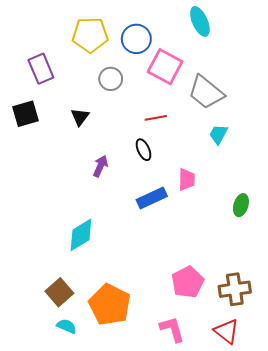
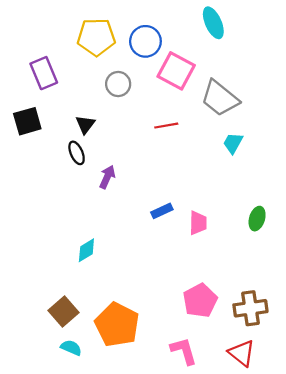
black ellipse: (143, 150) -> (77, 153), moved
pink trapezoid: (187, 179) -> (198, 223), moved
blue rectangle: (152, 198) -> (162, 211), size x0.7
cyan diamond: (81, 235) -> (86, 250), size x0.7

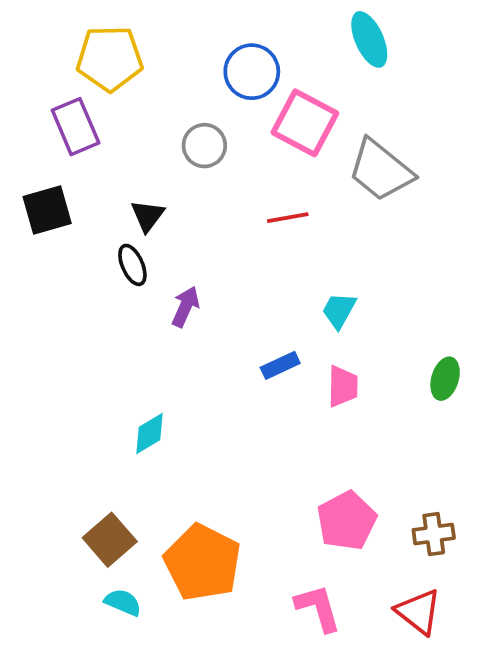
yellow pentagon: (96, 37) -> (110, 58), moved
cyan trapezoid: (233, 143) -> (339, 310), moved
brown cross: (250, 308) -> (434, 534), size x0.7

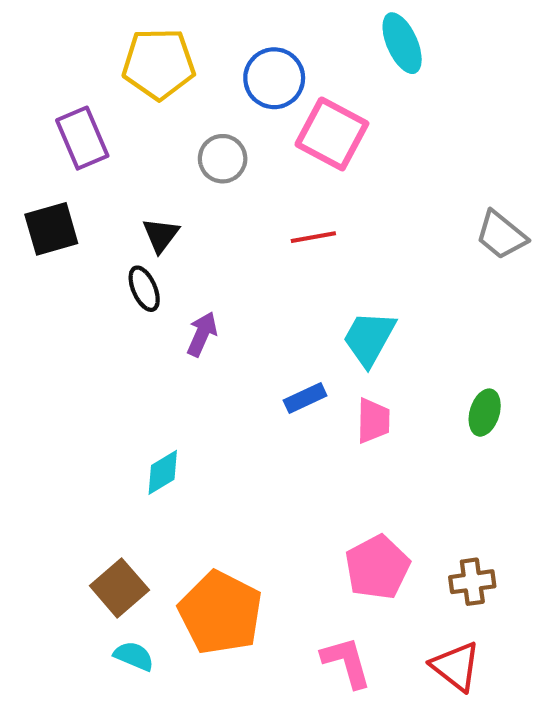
yellow pentagon: (110, 58) -> (159, 64), moved
gray trapezoid: (381, 170) -> (501, 235), moved, size x0.7
cyan trapezoid: (339, 310) -> (369, 338), size x1.4

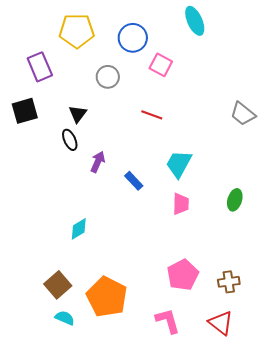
pink square: (332, 134) -> (161, 65), size x0.7
red line: (313, 237) -> (152, 115), turned 30
blue rectangle: (305, 398) -> (134, 181), moved, turned 72

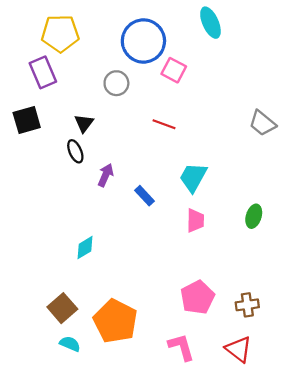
yellow pentagon: (77, 31) -> (60, 33), moved
blue circle: (133, 38) -> (143, 41), size x1.4

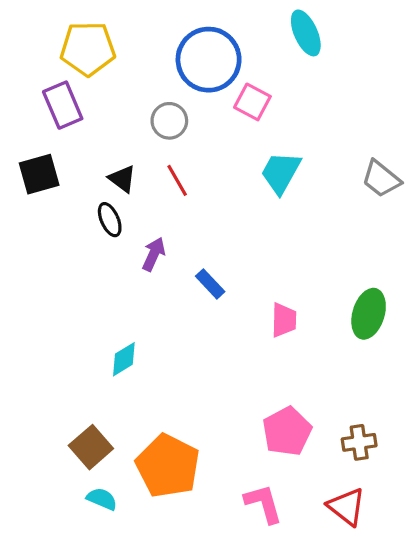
black triangle: (84, 123) -> (122, 179), turned -30
red line: (164, 124) -> (177, 180), moved, turned 40
cyan trapezoid: (193, 177) -> (281, 173), moved
green ellipse: (254, 216) -> (369, 314), size x1.4

